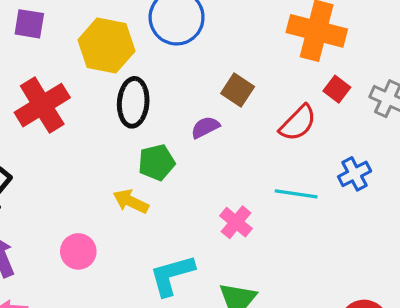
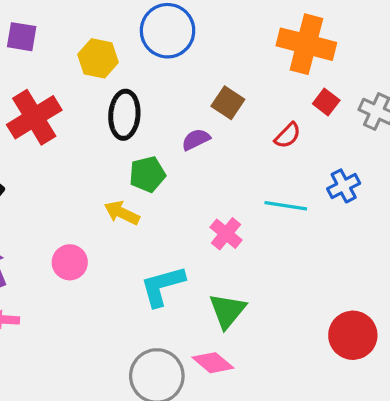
yellow hexagon: (106, 46) -> (98, 58), size x0.7
red semicircle: (298, 123) -> (288, 135), size x0.7

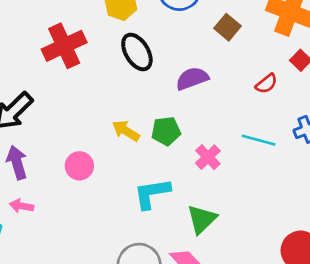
brown square: (228, 103) -> (227, 27), moved
black ellipse: (124, 115) -> (137, 52), turned -42
purple semicircle: (196, 140) -> (192, 79), size x1.4
green pentagon: (147, 174) -> (166, 131), moved

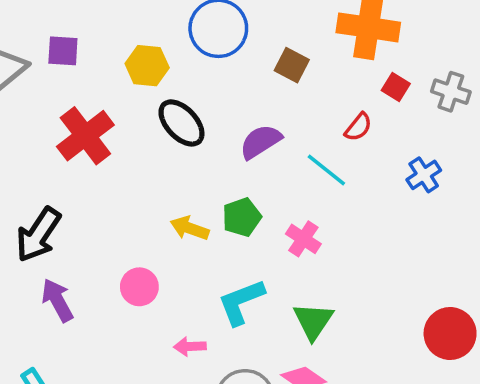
cyan line: (259, 140) -> (326, 170), moved, turned 36
pink arrow: (22, 206) -> (190, 346), moved

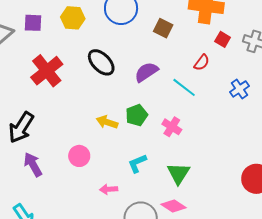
yellow hexagon: (147, 66) -> (73, 18), moved
cyan L-shape: (241, 302) -> (137, 163), size x0.7

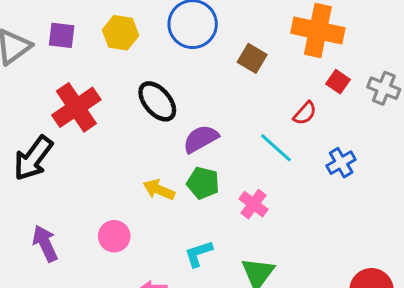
purple semicircle: (146, 72) -> (201, 139), moved
blue cross: (239, 89) -> (341, 163), moved
green pentagon: (137, 115) -> (203, 183), turned 30
black arrow: (21, 127) -> (33, 158), moved

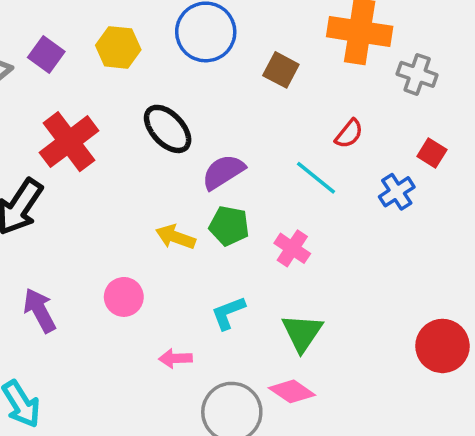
purple square: (62, 35) -> (46, 55), turned 32
red square: (338, 82) -> (432, 153), moved
gray cross: (384, 88) -> (417, 74), moved

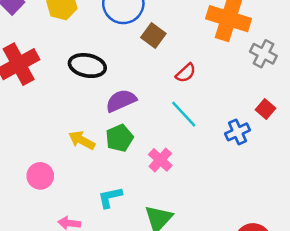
brown square: (281, 70) -> (153, 35), moved
black ellipse: (168, 129) -> (87, 66), turned -44
red semicircle: (349, 134) -> (186, 73), moved
green pentagon: (229, 226) -> (119, 138), turned 30

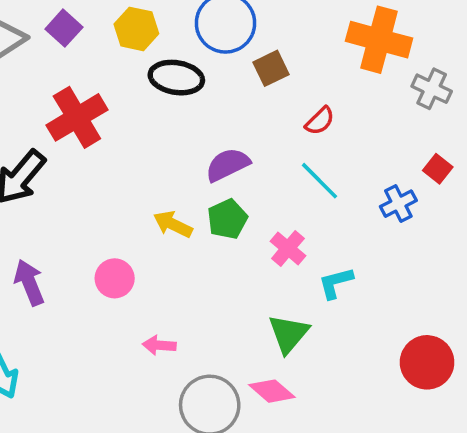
brown square: (153, 35) -> (271, 68), turned 30
black ellipse: (87, 66) -> (176, 78), moved
cyan L-shape: (110, 197) -> (336, 283), moved

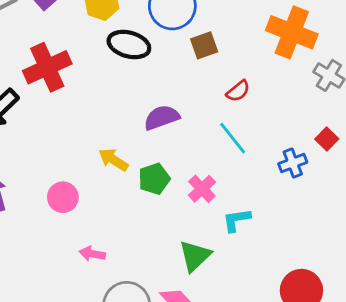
green pentagon: (227, 219) -> (154, 179), moved

